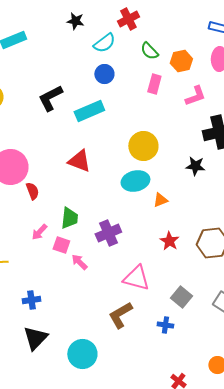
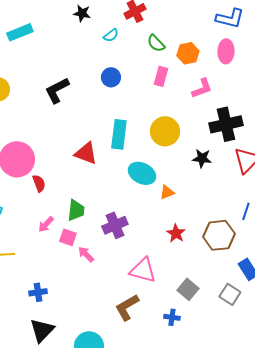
cyan semicircle: (104, 43) -> (111, 35), size x0.7
blue circle: (104, 74) -> (111, 77), moved
cyan rectangle: (89, 111) -> (119, 134), moved, turned -60
yellow circle: (143, 146) -> (165, 131), moved
cyan ellipse: (135, 181) -> (142, 173), turned 40

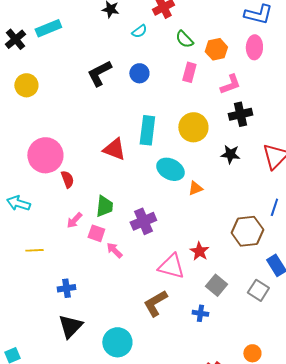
black L-shape: (57, 90) -> (99, 73), moved
black cross: (226, 124) -> (240, 114), moved, size x0.7
red star: (176, 233) -> (199, 251), moved

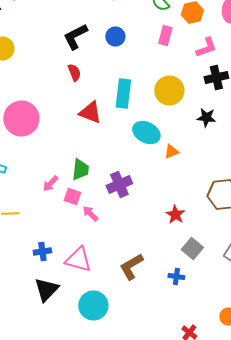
red semicircle: (67, 179) -> (74, 72), moved
pink triangle: (171, 266) -> (78, 260), moved

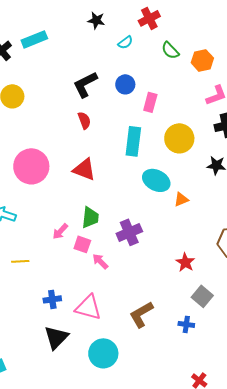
pink rectangle: (165, 36) -> (150, 102), moved
red triangle: (90, 112) -> (84, 169), moved

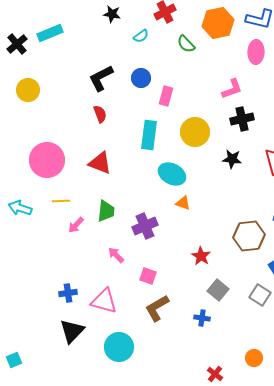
orange hexagon: (202, 60) -> (218, 23), moved, size x1.4
orange triangle: (181, 199) -> (183, 203), moved, turned 42
pink square: (82, 244) -> (148, 276), moved
yellow line: (20, 261) -> (61, 201), moved

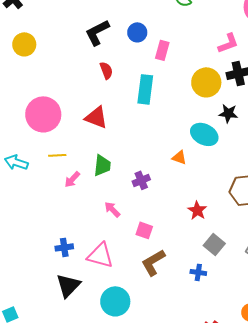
red semicircle: (100, 114) -> (106, 70), moved
yellow circle: (195, 132) -> (206, 82), moved
cyan ellipse: (172, 174) -> (204, 134), moved
purple cross: (145, 226) -> (141, 180), size x0.7

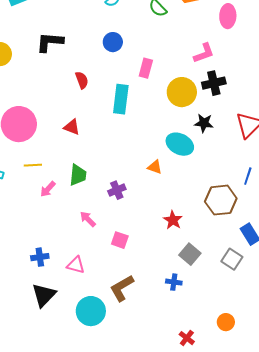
black L-shape: (97, 32) -> (50, 42), moved, turned 32
pink rectangle: (162, 50) -> (146, 68), moved
red triangle: (96, 117) -> (72, 127), size x0.7
pink triangle: (100, 255) -> (76, 265), size x0.7
brown L-shape: (153, 262) -> (122, 288), moved

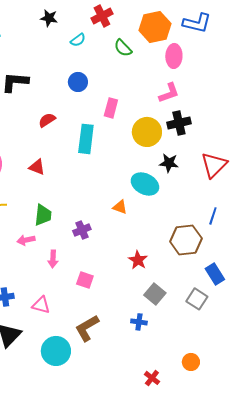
pink ellipse: (228, 16) -> (174, 56), moved
red semicircle: (82, 80) -> (47, 120), turned -102
pink arrow: (48, 189) -> (26, 240), moved, turned 36
pink arrow: (88, 219) -> (53, 259), turned -132

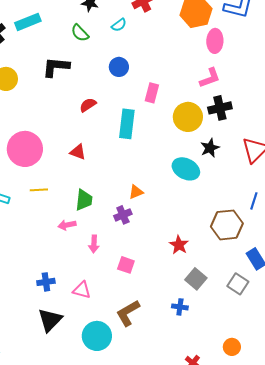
green semicircle: (123, 48) -> (80, 33), moved
black star: (169, 163) -> (210, 148), turned -30
orange triangle: (120, 207) -> (136, 192), moved, turned -42

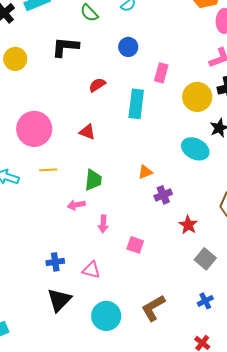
purple cross: (123, 215) -> (163, 195), moved
blue cross: (180, 307) -> (205, 301), moved, turned -35
brown L-shape: (128, 313) -> (153, 308), moved

